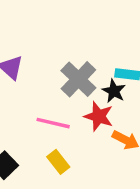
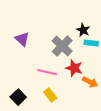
black star: (114, 91) -> (83, 30), moved

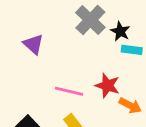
gray cross: (62, 46) -> (90, 20), moved

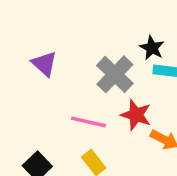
gray cross: (90, 20) -> (115, 74), moved

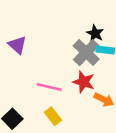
gray cross: (115, 74) -> (86, 53), moved

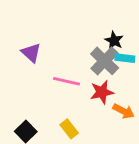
red star: (84, 82) -> (102, 92), turned -30
pink line: (49, 87) -> (67, 81), moved

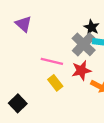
purple triangle: (31, 53) -> (23, 24), moved
yellow rectangle: (69, 129) -> (55, 83), moved

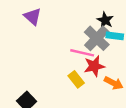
pink line: (52, 61) -> (82, 53), moved
yellow rectangle: (55, 83) -> (76, 79), moved

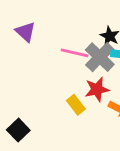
pink line: (82, 53) -> (75, 53), moved

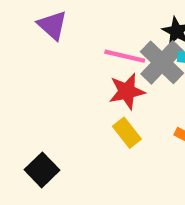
red star: (97, 89) -> (127, 91), moved

